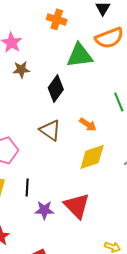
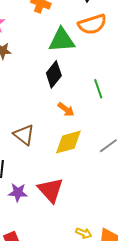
black diamond: (56, 89) -> (54, 74), moved
brown triangle: (50, 130) -> (24, 135), moved

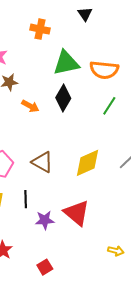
orange semicircle: (92, 24) -> (104, 70), moved, turned 32
green line: (98, 89) -> (109, 106), turned 60
orange arrow: (66, 109) -> (30, 106), moved

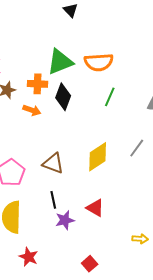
orange cross: (40, 29) -> (37, 84), moved
black line: (26, 199) -> (53, 200), moved
red triangle: (77, 213) -> (95, 208), size x0.7
red square: (45, 267) -> (90, 264), moved

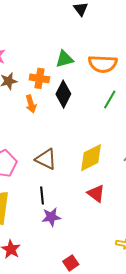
green triangle: (60, 62) -> (64, 59), size x0.7
orange arrow: (32, 110) -> (31, 104), turned 48
red triangle: (95, 208) -> (96, 193), moved

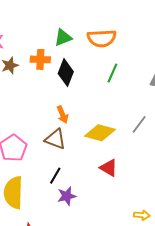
orange arrow: (31, 104) -> (62, 115), moved
yellow diamond: (91, 158) -> (100, 133), turned 48
black line: (42, 195) -> (55, 176), turned 42

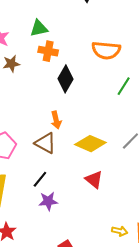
green triangle: (63, 38) -> (39, 28), moved
orange cross: (40, 59) -> (48, 51), moved
green line: (112, 73) -> (124, 86), moved

